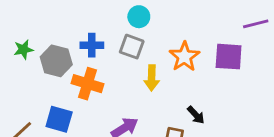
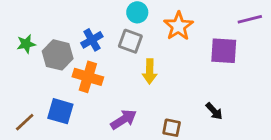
blue cross: (92, 45) -> (92, 40), turned -30
orange star: (184, 57) -> (178, 26), moved
black arrow: (196, 115) -> (214, 111), moved

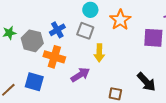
black arrow: (214, 111) -> (146, 82), size x1.5
purple arrow: (124, 119) -> (80, 75), moved

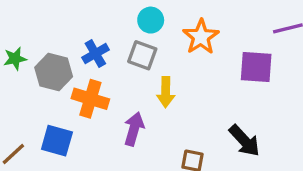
purple arrow: (80, 75) -> (134, 129), turned -42

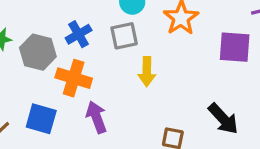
gray square: (142, 55) -> (124, 36), turned -32
purple arrow: (134, 129) -> (96, 117), moved, turned -36

